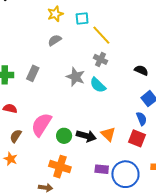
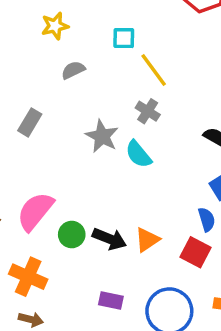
yellow star: (55, 14) -> (55, 26), moved
orange triangle: (108, 134) -> (147, 240), turned 35
orange cross: (60, 167) -> (28, 277), moved
purple rectangle: (102, 169) -> (111, 300), moved

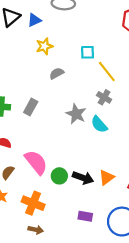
pink semicircle: (35, 211) -> (36, 162), turned 105

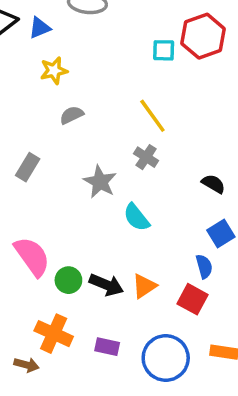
cyan square: (88, 52) -> (164, 50), moved
cyan semicircle: (99, 124) -> (136, 217), moved
orange cross: (33, 203) -> (54, 334), moved

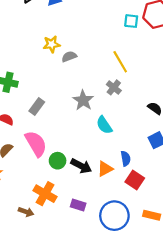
yellow star: (54, 71) -> (52, 44), moved
gray rectangle: (28, 167) -> (37, 106), moved
blue semicircle: (204, 266) -> (126, 158), moved

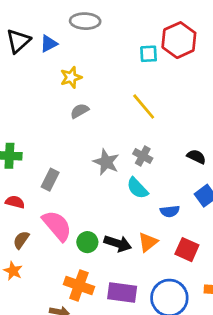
yellow star: (52, 44) -> (71, 77), moved
gray cross: (114, 87) -> (143, 156), moved
blue semicircle: (126, 158) -> (170, 211), moved, turned 104
purple rectangle: (78, 205) -> (122, 293), size x1.5

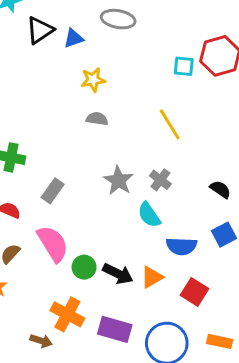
gray semicircle: (80, 111) -> (97, 119), turned 30
blue semicircle: (170, 211) -> (181, 246), size x1.4

